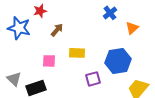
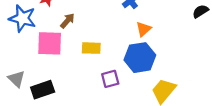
orange triangle: (132, 28) -> (143, 29), moved
pink square: (49, 61) -> (50, 43), moved, size x1.6

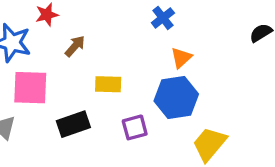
pink square: (50, 43) -> (30, 88), moved
black rectangle: (43, 90) -> (73, 124), moved

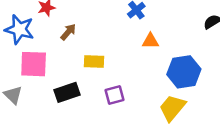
orange triangle: (181, 58) -> (150, 41), turned 42
blue hexagon: (176, 98) -> (184, 72), moved

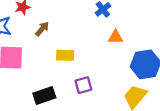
black rectangle: (67, 92) -> (44, 95), moved

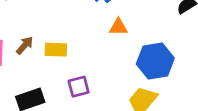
brown arrow: (42, 29) -> (25, 45), moved

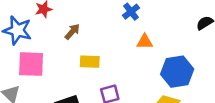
brown arrow: (25, 45) -> (72, 32), moved

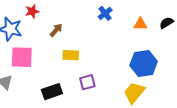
orange triangle: (145, 42) -> (140, 24), moved

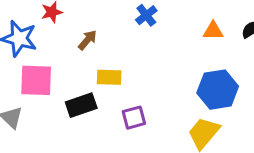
blue cross: (105, 13) -> (146, 15), moved
black rectangle: (52, 92) -> (81, 105), moved

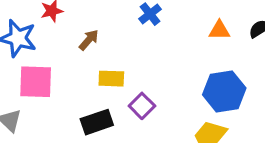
black rectangle: (81, 105) -> (97, 122), moved
purple square: (134, 118) -> (142, 106), moved, turned -30

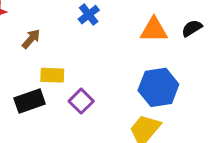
orange triangle: (219, 30) -> (154, 30), size x1.4
black rectangle: (97, 122) -> (30, 101), moved

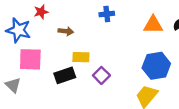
blue cross: (89, 15) -> (107, 14), turned 32
brown arrow: (31, 39) -> (66, 31), turned 56

